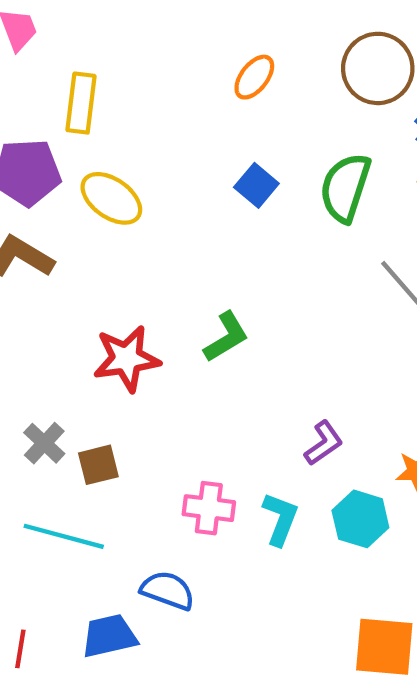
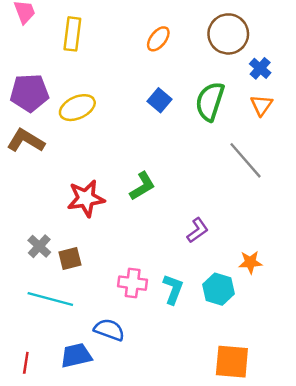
yellow rectangle: (81, 103) -> (72, 34), moved
yellow ellipse: (111, 198) -> (77, 108), turned -60
purple L-shape: (324, 443) -> (198, 230), moved

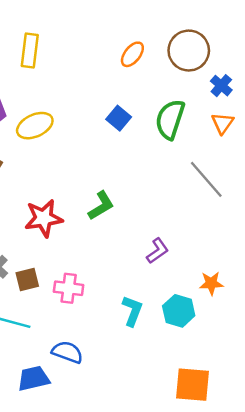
orange ellipse: (158, 39) -> (132, 54), moved
pink cross: (133, 283) -> (69, 288), moved

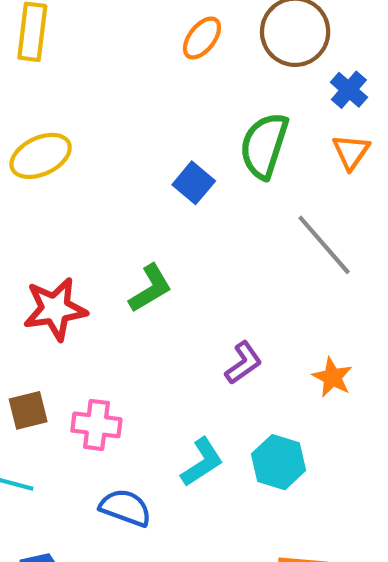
blue square: (119, 118) -> (194, 183), moved
orange star: (211, 283) -> (332, 377), moved, turned 30
cyan L-shape: (132, 311) -> (202, 462), turned 36
blue semicircle: (67, 352) -> (125, 508), moved

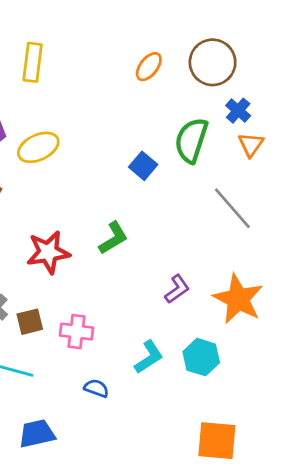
blue cross: (349, 90) -> (238, 111), moved
orange star: (332, 377) -> (238, 299), size x1.8
blue semicircle: (125, 508) -> (96, 388), size x0.7

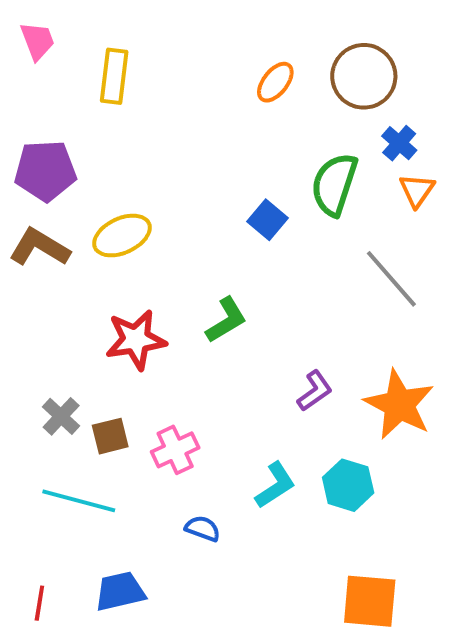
yellow ellipse: (38, 147) -> (122, 236), moved
pink cross: (77, 332) -> (175, 450), turned -32

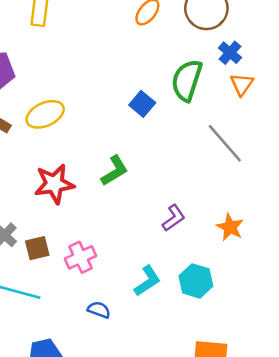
orange star: (399, 405) -> (230, 227), size x0.6

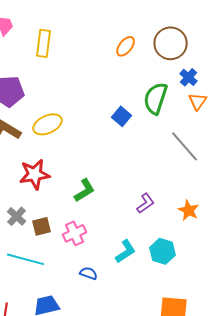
green L-shape: (115, 171) -> (85, 190), moved
red star: (54, 184) -> (35, 174), moved

